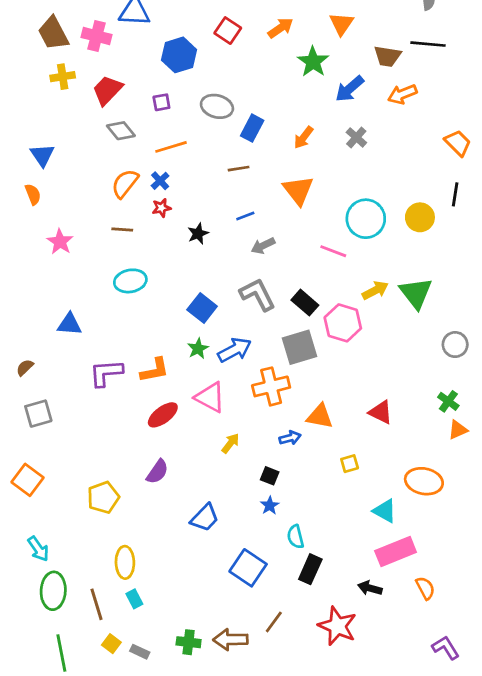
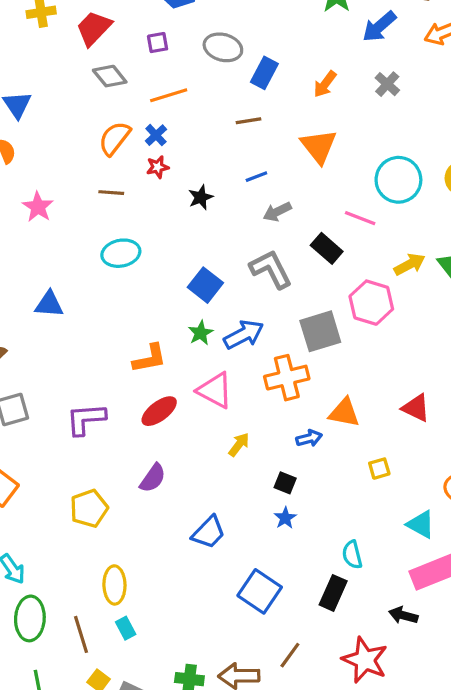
black rectangle: (305, 303) -> (327, 248), moved
purple L-shape: (106, 373) -> (86, 419), moved
cyan semicircle: (295, 537) -> (352, 555), moved

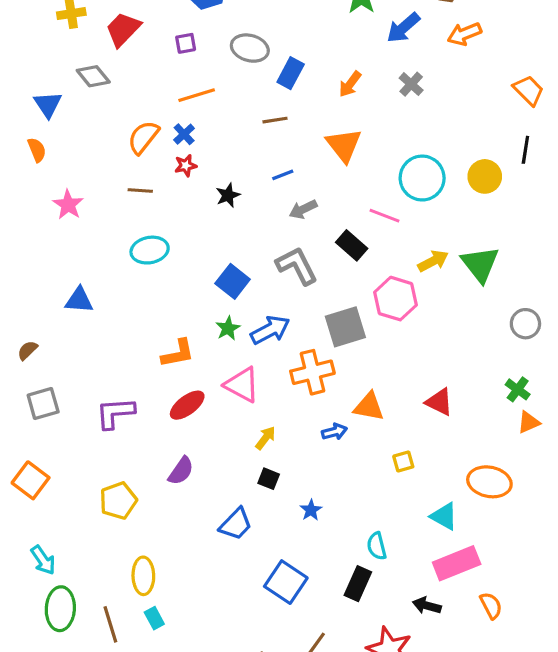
gray diamond: (110, 76) -> (93, 76), moved
black square: (285, 483) -> (269, 479), moved

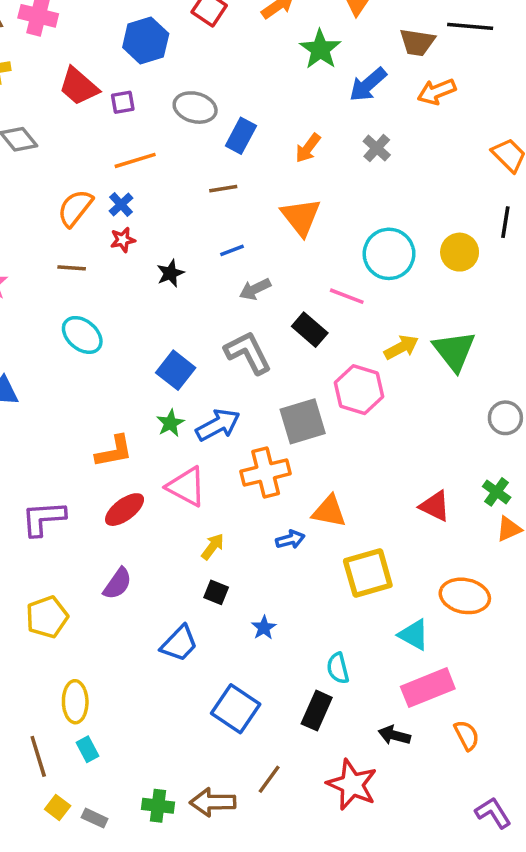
red trapezoid: (123, 29) -> (79, 86), moved, turned -93
cyan ellipse: (150, 250) -> (82, 335), turned 51
red triangle: (439, 402) -> (435, 506), moved
yellow square: (403, 461) -> (368, 573), size x2.0

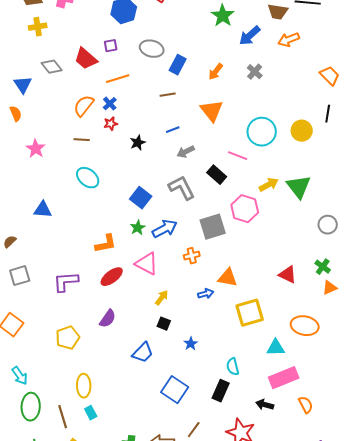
red trapezoid: (79, 86) -> (86, 59), moved
orange cross: (266, 472) -> (192, 256), size x0.6
cyan triangle: (414, 635) -> (276, 348), turned -30

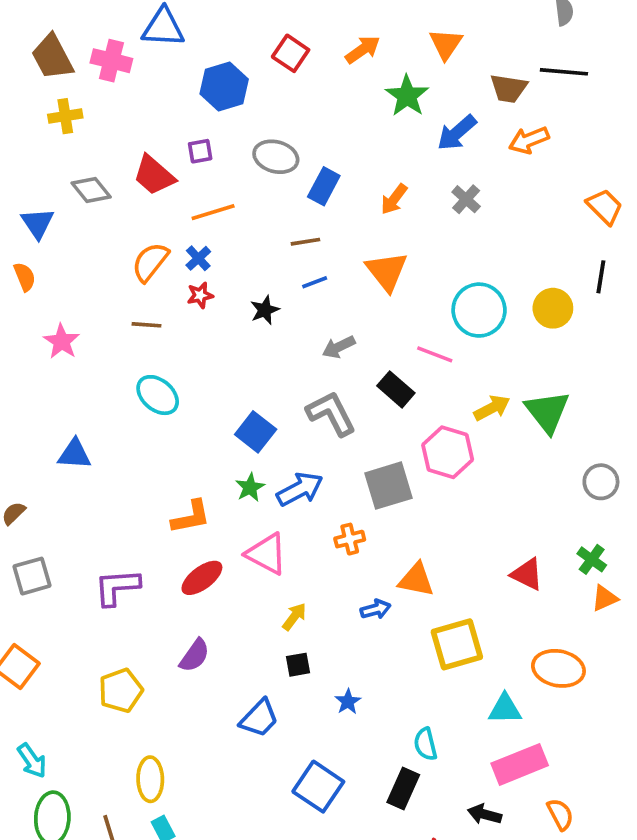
blue line: (173, 130) -> (315, 282), moved
black star: (138, 143) -> (265, 310), moved
black square: (164, 324) -> (298, 665), turned -32

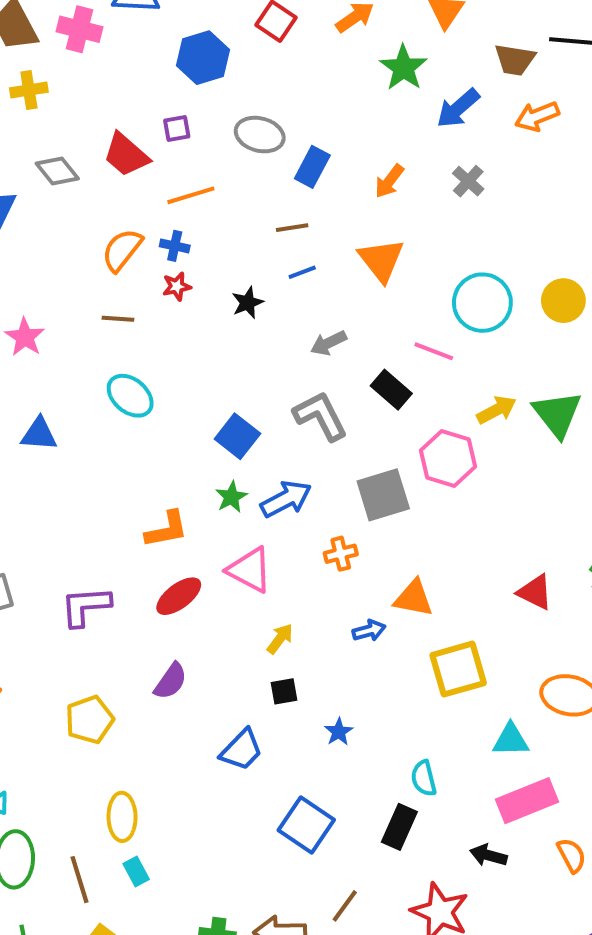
blue cross: (198, 258) -> (175, 246), turned -35
blue triangle: (74, 454) -> (39, 434), moved

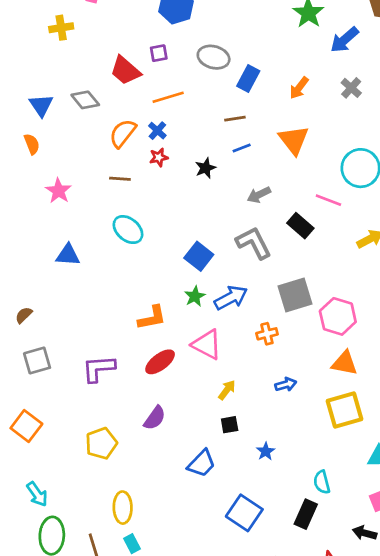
gray diamond: (57, 171) -> (85, 100), moved
blue cross: (175, 246) -> (157, 131), turned 30
pink hexagon: (448, 458) -> (338, 316), moved
orange triangle: (414, 598) -> (344, 363), moved

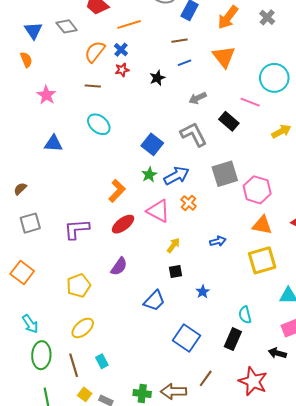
orange arrow: (299, 88) -> (228, 17), size x1.4
orange L-shape: (152, 318) -> (117, 191), turned -35
orange cross: (267, 334) -> (189, 203), moved, turned -35
yellow ellipse: (123, 508) -> (83, 328), moved, turned 50

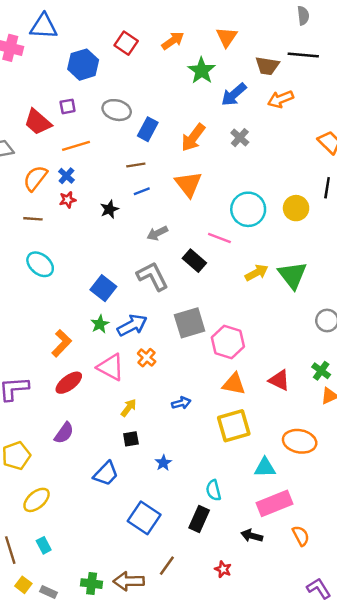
yellow ellipse: (83, 328) -> (37, 500), moved
red star: (253, 381) -> (223, 569), size x0.5

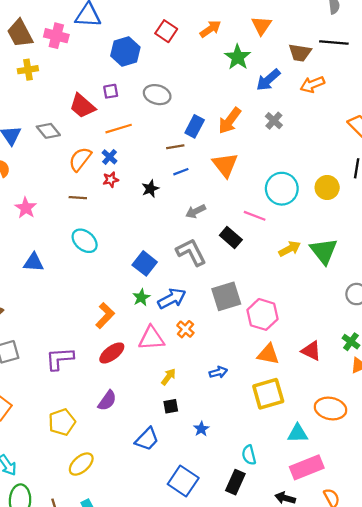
blue rectangle: (148, 129) -> (195, 126), moved
pink triangle: (111, 367) -> (151, 338), turned -32

